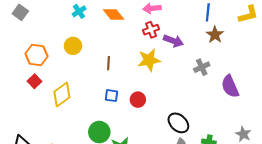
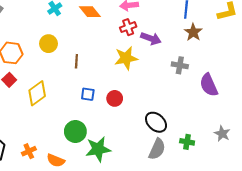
brown line: (108, 63) -> (76, 61), moved
gray cross: (202, 67) -> (180, 65), turned 35

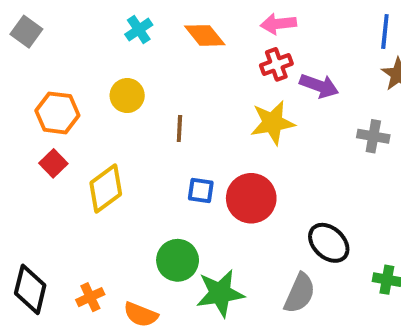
red circle: (115, 98) -> (251, 198), size x1.6
gray semicircle: (157, 149) -> (300, 293), moved

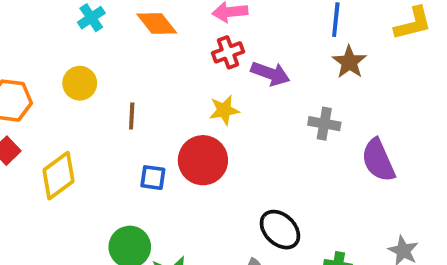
yellow star: (273, 123) -> (224, 110), size x0.7
red circle: (251, 198) -> (203, 160), moved

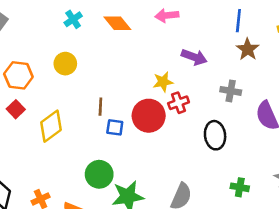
red cross: (228, 52) -> (179, 103), moved
brown line: (132, 116) -> (100, 107), moved
black ellipse: (280, 230) -> (215, 135), moved, turned 40

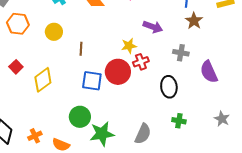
orange hexagon: (18, 75) -> (18, 24), moved
brown line: (100, 107) -> (81, 49), moved
blue square: (115, 127) -> (92, 81), size x1.5
green cross: (240, 187) -> (179, 121), moved

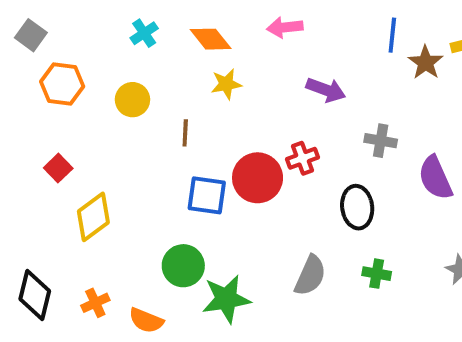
brown star: (194, 21) -> (426, 63), moved
yellow star: (129, 46) -> (226, 84), moved
yellow diamond: (43, 80) -> (93, 217), moved
gray semicircle: (143, 134) -> (310, 275), moved

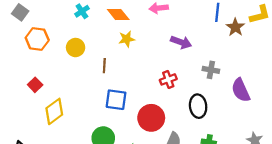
red circle: (258, 178) -> (151, 118), moved

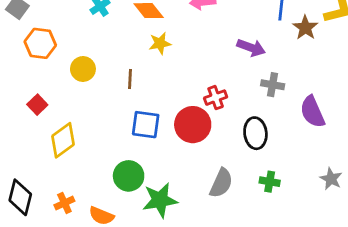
purple arrow: (181, 42) -> (251, 48), moved
yellow circle: (76, 48) -> (83, 69), moved
red circle: (151, 118) -> (193, 125), moved

